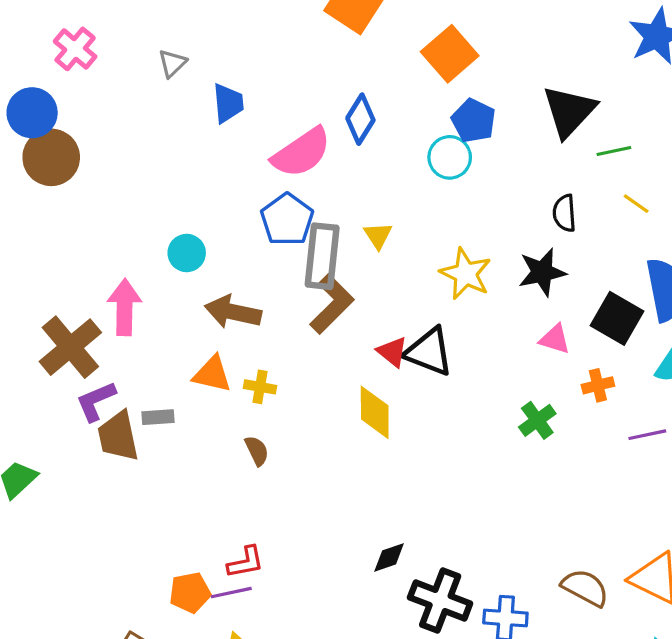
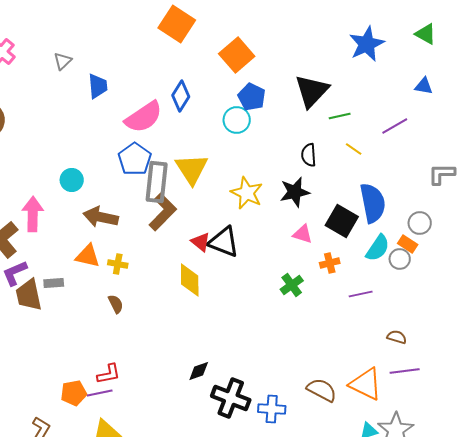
yellow triangle: (378, 235) -> (192, 169), size x1.8

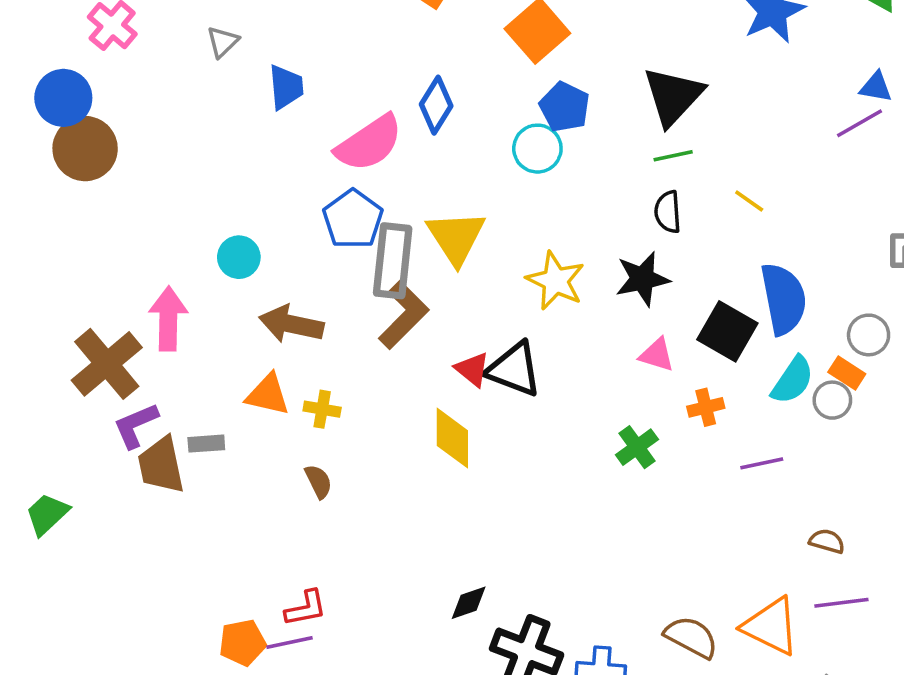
green line: (340, 116) -> (673, 156), moved
purple line: (395, 126) -> (860, 123), moved

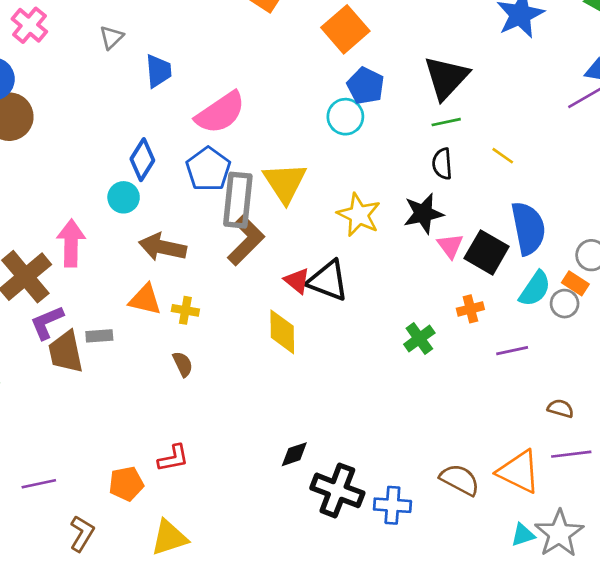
blue diamond: (436, 105) -> (142, 160), moved
pink triangle: (657, 355) -> (450, 246), moved, turned 36
purple line: (290, 643) -> (39, 484), moved

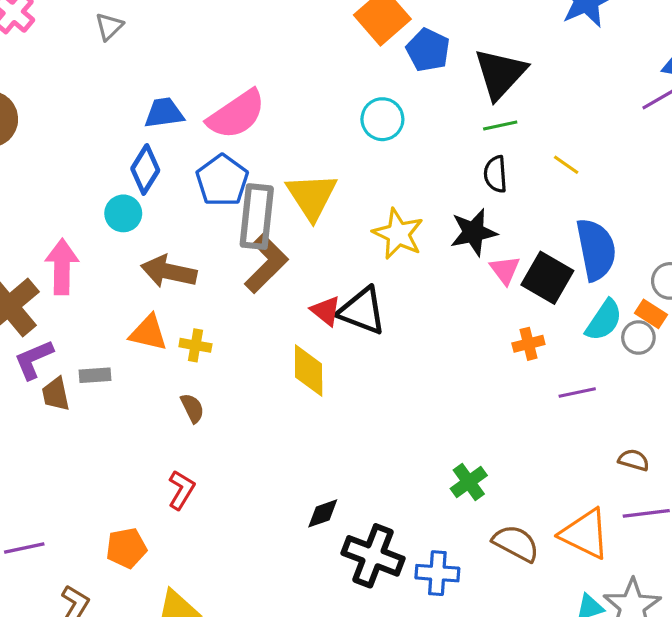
blue trapezoid: (158, 71) -> (164, 113), moved, turned -93
blue pentagon: (366, 86) -> (428, 50), moved
green cross: (419, 339) -> (469, 482), moved
brown trapezoid: (66, 352) -> (56, 394), size x0.7
red L-shape: (173, 458) -> (181, 490), moved, turned -48

